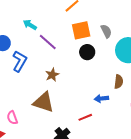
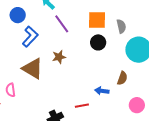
brown triangle: (44, 102) -> (33, 68), moved

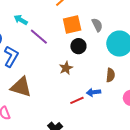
brown star: (59, 57) -> (66, 68), moved
red line: (82, 106) -> (77, 100), moved

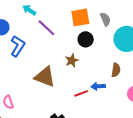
brown triangle: (21, 87) -> (45, 77), moved

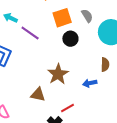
brown star: (72, 61) -> (58, 74), moved, size x1.5
brown triangle: (45, 77) -> (38, 95), moved, size x0.7
red line: (81, 93) -> (67, 108), moved

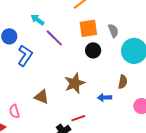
brown triangle: (38, 95) -> (42, 97), moved

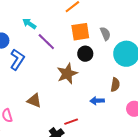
brown star: (75, 83) -> (67, 74), moved

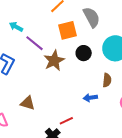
gray semicircle: (105, 34) -> (92, 17), moved, size x1.5
black circle: (85, 54) -> (84, 53), moved
brown star: (67, 74) -> (54, 61), moved

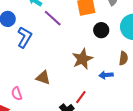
brown star: (54, 61) -> (82, 59), moved
red line: (66, 121) -> (81, 97), turned -32

